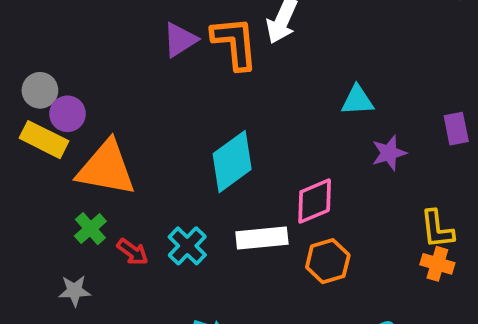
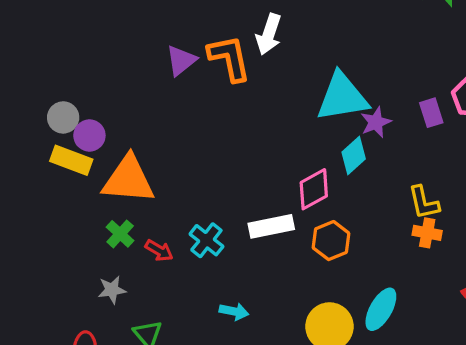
cyan triangle: (357, 100) -> (342, 97), size x1.8
purple star: (389, 153) -> (376, 122), moved
cyan diamond: (232, 162) -> (354, 156), moved, size x0.7

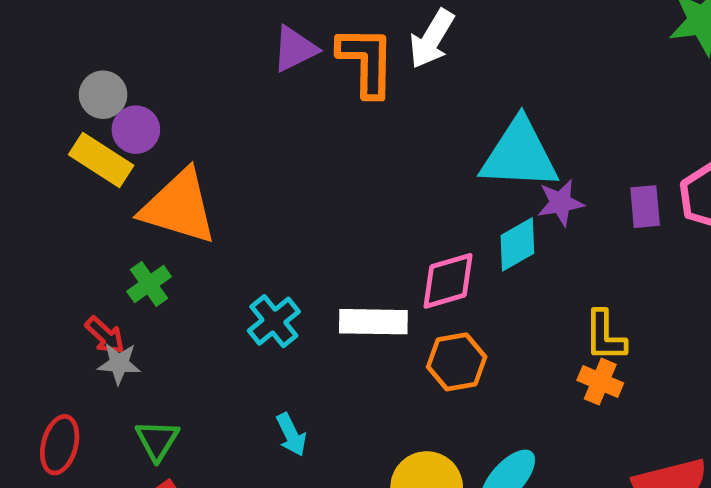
red arrow: (159, 250) -> (105, 335), moved
cyan arrow: (234, 311) -> (291, 435), turned 40

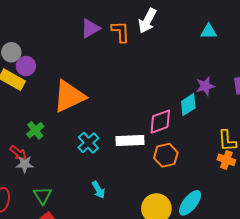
orange L-shape: (366, 61) -> (121, 32), size x0.7
cyan triangle: (519, 155) -> (209, 32), moved, size x0.5
orange triangle: (179, 207) -> (69, 96), moved, turned -39

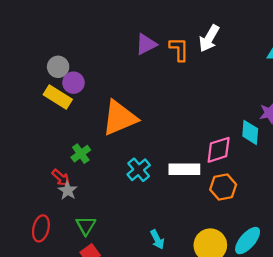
cyan diamond: (188, 105) -> (250, 132), turned -55
gray star: (25, 164) -> (68, 190), turned 30
cyan arrow: (98, 190) -> (157, 239), moved

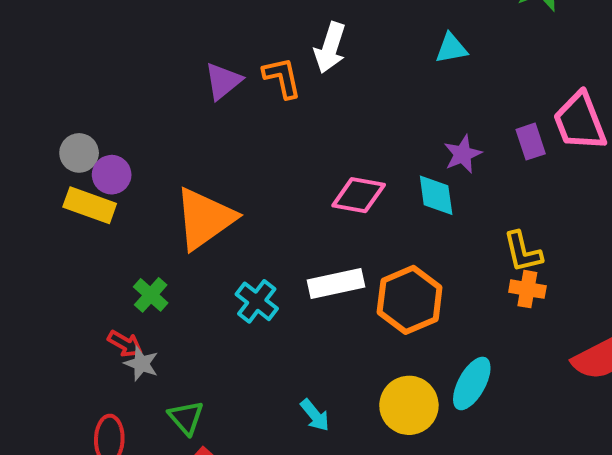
pink diamond: (219, 150) -> (359, 195), moved, turned 40
orange hexagon: (223, 187) -> (410, 300), size x1.4

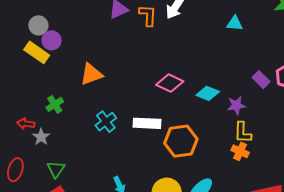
purple rectangle: (531, 142) -> (261, 80), turned -42
purple star: (463, 154) -> (236, 105), moved
cyan diamond: (436, 195) -> (208, 93), turned -75
orange triangle: (205, 219) -> (91, 74), size x0.7
red arrow: (125, 344) -> (26, 124), moved, turned 144

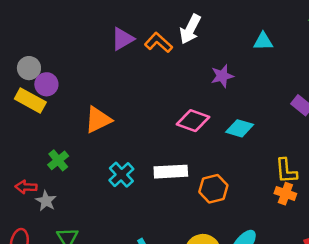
orange L-shape: (148, 15) -> (158, 43), turned -45
purple star: (236, 105) -> (222, 76), moved
orange hexagon: (181, 141) -> (213, 189), size x0.7

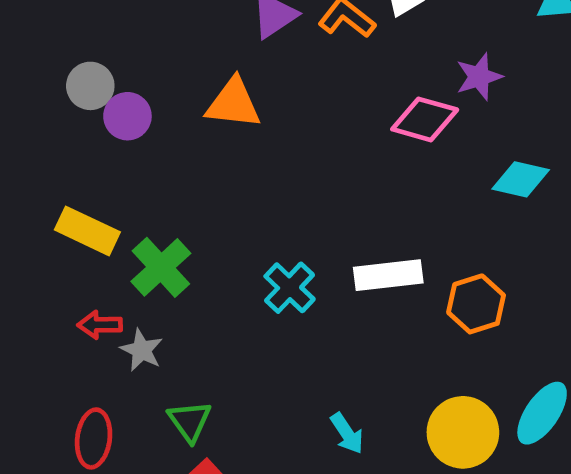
yellow rectangle: (30, 101) -> (87, 231), moved
orange triangle: (98, 120) -> (233, 103), moved, turned 36
pink diamond: (193, 121) -> (425, 119), moved
green cross: (58, 160) -> (161, 267), size x1.4

